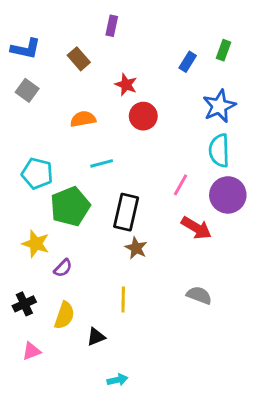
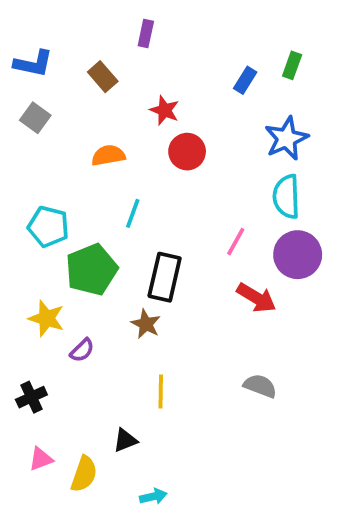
cyan line: (102, 163) -> (133, 213), turned -55
brown star: (136, 248) -> (146, 324), moved
yellow semicircle: (64, 315) -> (84, 474), moved

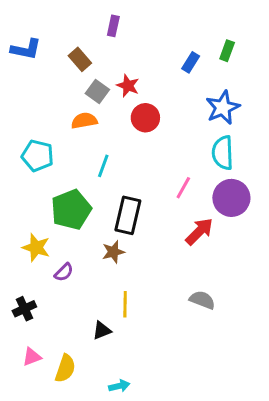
gray square: (35, 118) -> (97, 92), moved
cyan pentagon: (48, 227) -> (38, 156), moved
red arrow: (256, 298) -> (199, 231), turned -76
brown star: (146, 324) -> (113, 252), turned 30
black triangle: (125, 440) -> (102, 331), moved

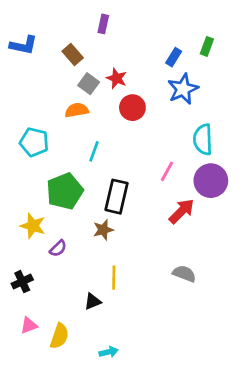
blue star: (223, 108) -> (183, 89), moved

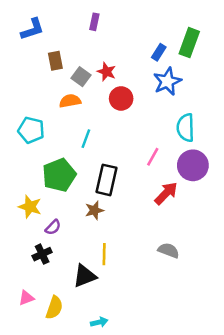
blue L-shape: (24, 45) -> (32, 29), moved, turned -30
green rectangle: (207, 46) -> (189, 43), size x1.6
brown rectangle: (73, 54) -> (55, 61), moved, turned 30
black cross: (22, 282) -> (42, 254), moved
black triangle: (93, 302) -> (85, 276), size x1.5

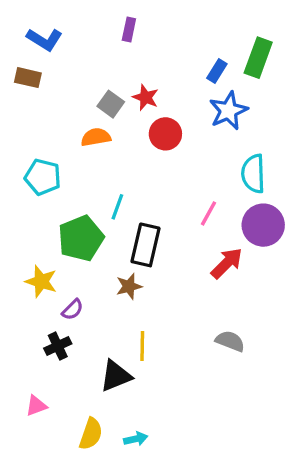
blue L-shape: (32, 29) -> (44, 39), turned 50
brown rectangle: (55, 61) -> (28, 78), moved, turned -66
cyan line: (86, 139) -> (117, 207), moved
yellow semicircle: (54, 308) -> (91, 434), moved

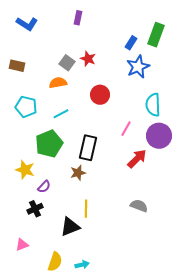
brown rectangle: (28, 78) -> (17, 66), moved
red circle: (165, 134) -> (100, 95), moved
cyan line: (117, 207) -> (61, 114), moved, turned 42

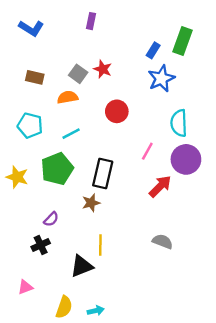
brown rectangle: (17, 66) -> (35, 77), moved
yellow star: (25, 170) -> (17, 177), moved

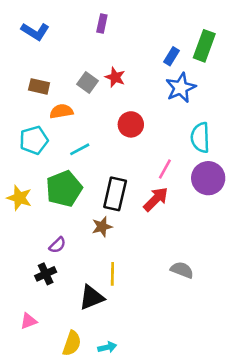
orange semicircle: (68, 97) -> (61, 111), moved
cyan pentagon: (30, 125) -> (34, 140), turned -30
red arrow: (160, 186) -> (156, 199), moved

